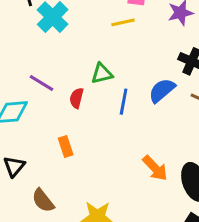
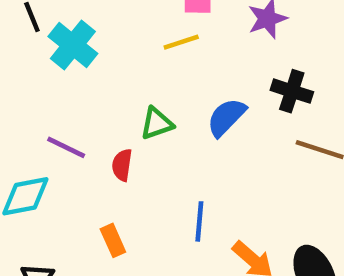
blue semicircle: (162, 90) -> (226, 117), moved
blue line: (124, 102) -> (199, 221), moved

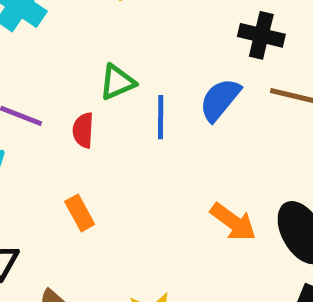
blue semicircle: (226, 117) -> (220, 100), moved
blue line: (199, 221) -> (161, 117), moved

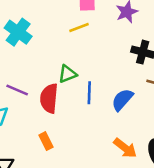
blue semicircle: (220, 100) -> (122, 100), moved
red semicircle: (83, 130) -> (49, 98), size x1.6

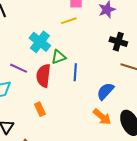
cyan cross: (18, 32) -> (40, 42), moved
blue semicircle: (122, 100) -> (105, 91), moved

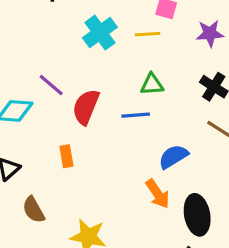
cyan cross: (40, 42) -> (100, 33), moved
green triangle: (59, 57) -> (152, 84), moved
blue line: (75, 72) -> (136, 115), turned 66

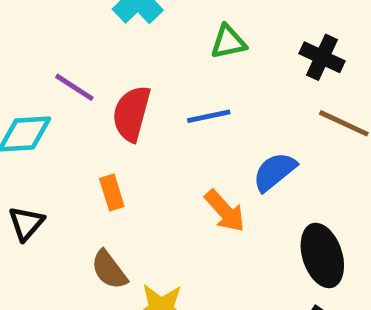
green triangle: (152, 84) -> (228, 42), moved
orange arrow: (158, 194) -> (225, 211), moved
brown semicircle: (34, 210) -> (109, 270), moved

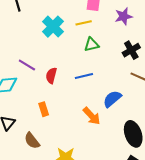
black cross: (322, 57) -> (131, 50), turned 36
red semicircle: (132, 113) -> (51, 76), size x0.7
brown semicircle: (109, 270) -> (32, 141), moved

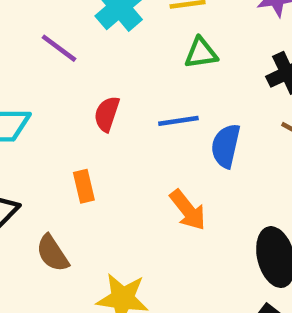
purple line: (27, 65) -> (59, 48), moved
blue semicircle: (112, 99) -> (226, 146), moved, turned -42

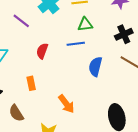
blue line: (178, 121) -> (76, 44), moved
orange arrow: (188, 210) -> (66, 104), moved

